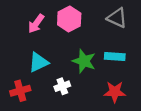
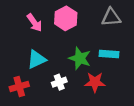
gray triangle: (117, 18) -> (111, 17), turned -30
pink arrow: (36, 24) -> (34, 23), turned -72
red star: (115, 92) -> (95, 82), moved

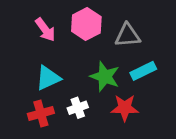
gray triangle: (111, 17) -> (128, 35), moved
cyan rectangle: (109, 54) -> (143, 71), turned -30
red cross: (19, 86) -> (41, 113), moved

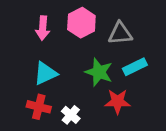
pink arrow: (45, 30) -> (43, 28), turned 40
white cross: (78, 108) -> (71, 115), moved, turned -30
red cross: (41, 113) -> (39, 107), turned 30

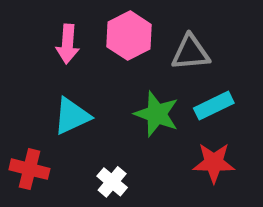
red star: (118, 101) -> (214, 163), moved
red cross: (39, 107) -> (29, 169), moved

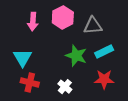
cyan triangle: (72, 116) -> (23, 58), moved, turned -36
red cross: (29, 169) -> (30, 82), moved
white cross: (112, 182) -> (65, 87), moved

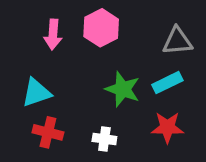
gray triangle: (93, 26) -> (177, 41), moved
cyan triangle: (23, 58) -> (36, 93), turned 42
white cross: (65, 87) -> (104, 139), turned -32

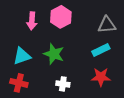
green star: (123, 89) -> (54, 54), moved
red cross: (48, 132) -> (19, 83), moved

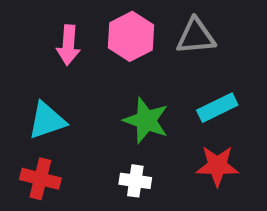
gray triangle: (107, 25) -> (196, 36), moved
green star: (54, 54) -> (146, 120), moved

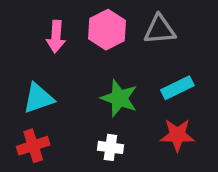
red cross: (40, 179) -> (33, 146), turned -32

